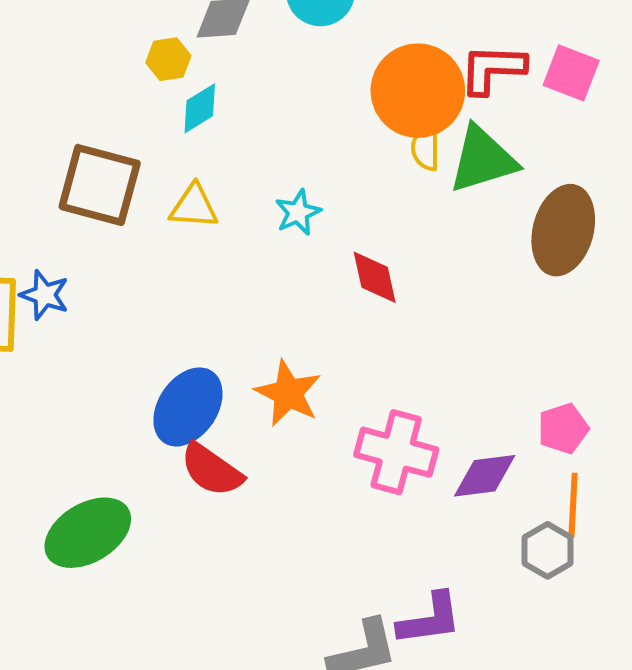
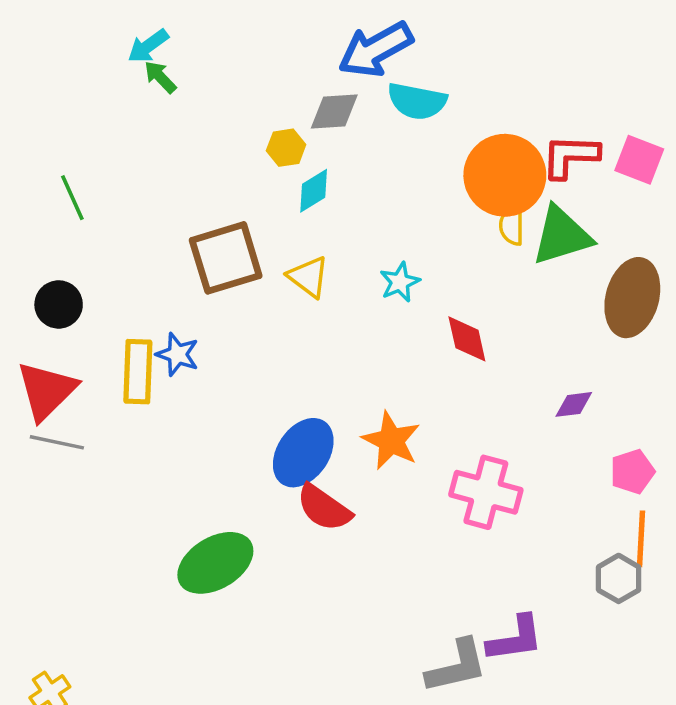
brown square: (100, 185) -> (226, 258), turned -32
yellow triangle: (194, 207) -> (308, 277), turned 33
purple diamond: (485, 476) -> (574, 404), moved, size x0.7

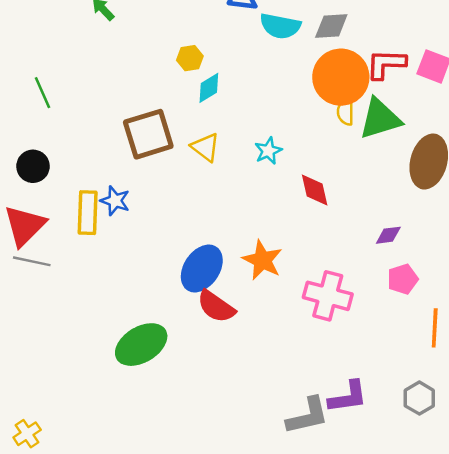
gray diamond: (334, 112) -> (331, 26), moved
pink pentagon: (632, 472) -> (403, 279), moved
gray hexagon: (619, 578) -> (419, 398), moved

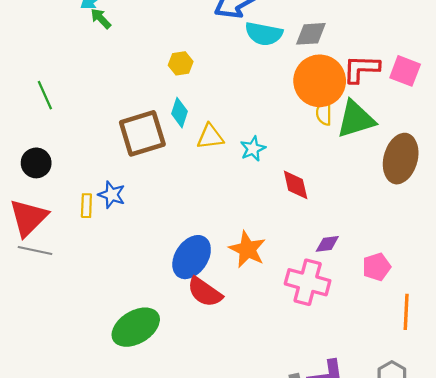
cyan diamond: (209, 88) -> (180, 113), moved, turned -40
yellow triangle: (205, 147) -> (210, 137), moved, turned -44
yellow rectangle: (88, 213) -> (86, 206), size x0.6
purple diamond: (388, 235) -> (327, 244), moved

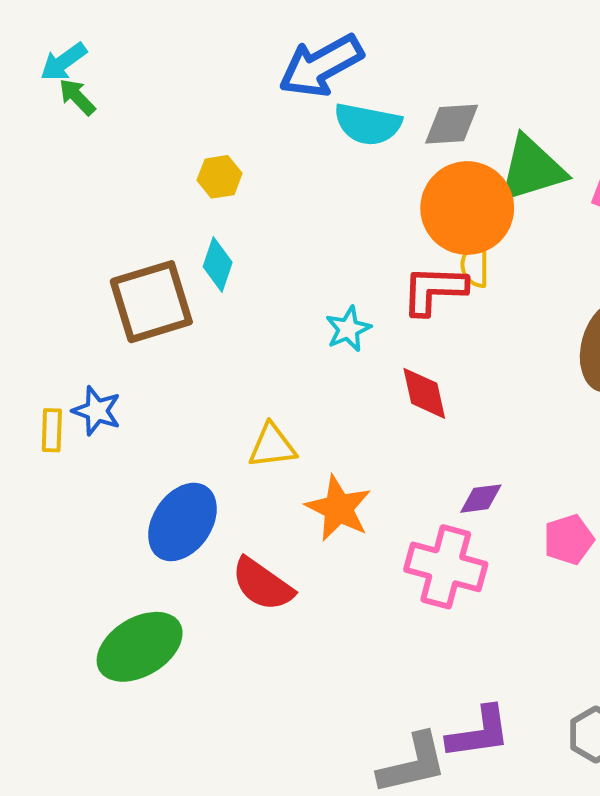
red L-shape: (361, 69) -> (434, 290), moved
green triangle: (356, 119) -> (532, 169), moved
yellow triangle: (210, 137) -> (272, 446), moved
blue ellipse: (192, 257) -> (182, 522), moved

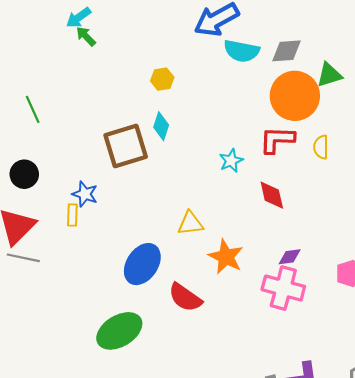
green triangle: (532, 169) -> (329, 75), size x0.7
yellow semicircle: (475, 265) -> (321, 147), moved
blue star: (97, 411) -> (85, 194), moved
purple diamond: (481, 499) -> (290, 257), moved

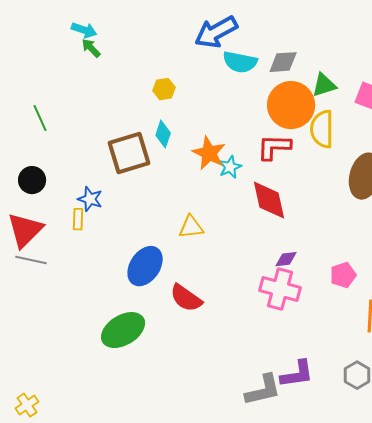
cyan arrow: (79, 17) -> (84, 30), turned -125
yellow semicircle: (321, 147) -> (322, 129), moved, size x1.6
red diamond: (272, 195) -> (269, 200), size x1.4
orange star: (226, 257) -> (209, 153), moved

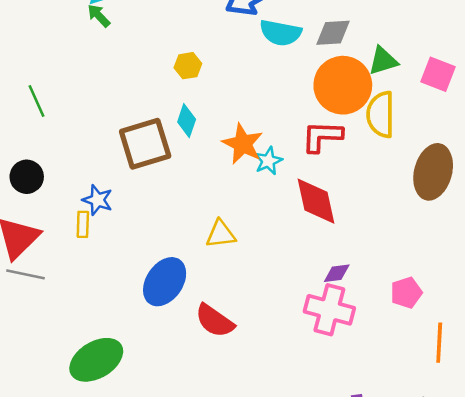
green ellipse: (123, 330) -> (96, 360), moved

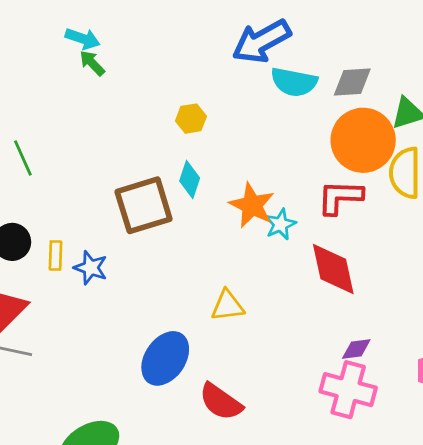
yellow rectangle: (83, 224) -> (55, 255), moved

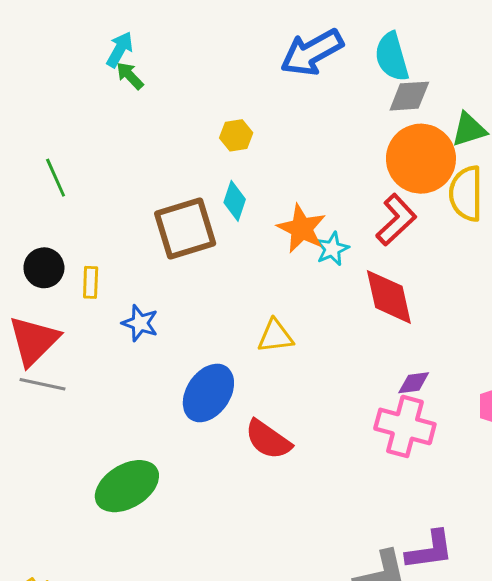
cyan arrow: (83, 39) -> (120, 49), turned -80
cyan semicircle: (294, 82) -> (392, 57), moved, turned 63
red L-shape: (340, 197) -> (396, 220), turned 135
blue star: (91, 268) -> (140, 323), moved

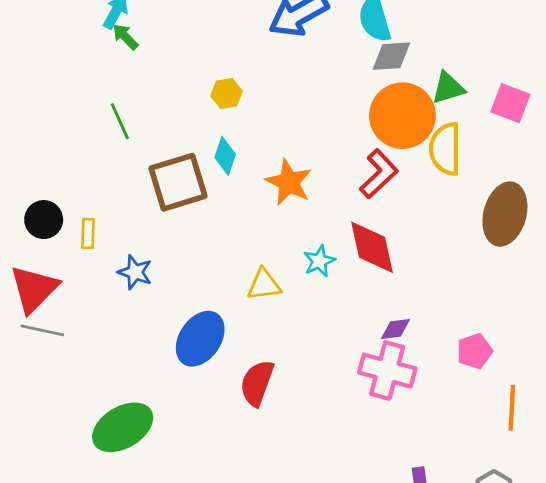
green line: (56, 178) -> (120, 121), moved
cyan star: (332, 249) -> (319, 261), moved
red semicircle: (268, 440) -> (257, 383), turned 75

